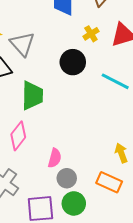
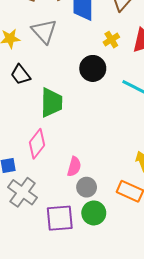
gray triangle: (22, 44) -> (44, 31), moved

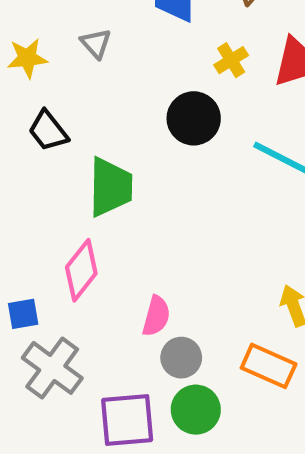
gray triangle: (44, 31) -> (96, 43), size x0.6

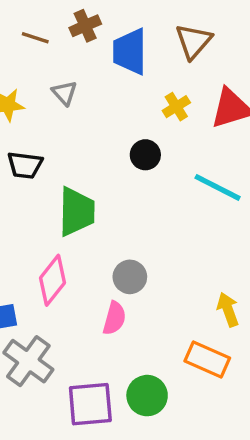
black circle: (194, 118) -> (145, 155), size x0.7
black trapezoid: (48, 131) -> (25, 165), turned -45
gray circle: (181, 358) -> (130, 277), moved

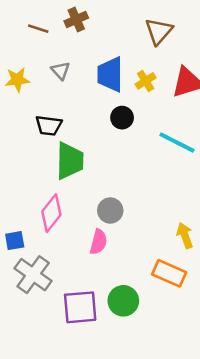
blue trapezoid: (130, 52) -> (110, 74), moved
black trapezoid: (25, 165) -> (49, 125), moved

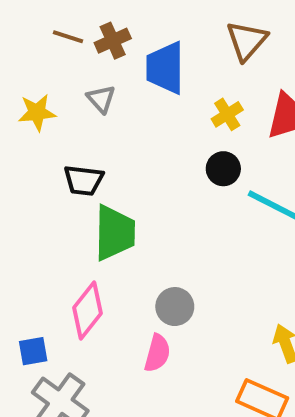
brown cross: (76, 19) -> (113, 41), moved
blue trapezoid: (110, 74) -> (165, 68), moved
black circle: (122, 118) -> (223, 169), moved

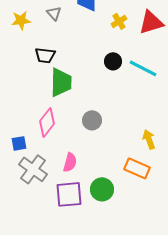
black circle: (223, 169) -> (113, 61), moved
pink semicircle: (157, 353) -> (70, 162), moved

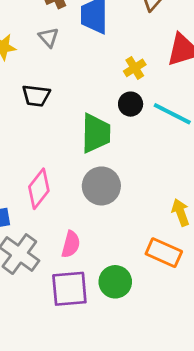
yellow cross: (119, 21) -> (135, 68), moved
green trapezoid: (61, 82) -> (96, 133), moved
gray circle: (92, 120) -> (101, 186), size x1.4

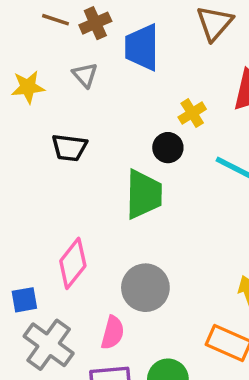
black circle: (131, 104) -> (168, 148), moved
gray circle: (101, 186) -> (145, 288), moved

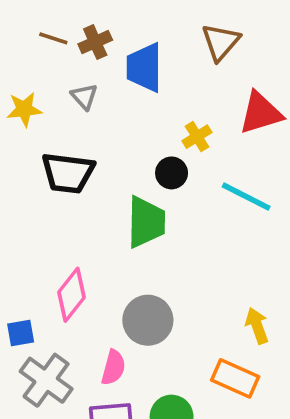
black trapezoid: (69, 148) -> (68, 173), size x1.4

